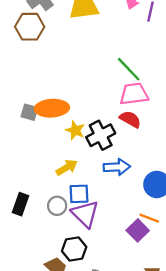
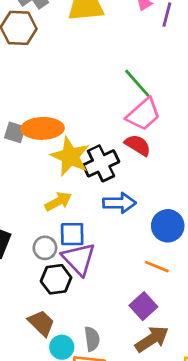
pink trapezoid: (134, 94) -> (143, 114), turned 144
yellow star: (75, 130) -> (70, 156), size x1.6
purple square: (138, 230) -> (143, 306), moved
black hexagon: (74, 249) -> (56, 279), moved

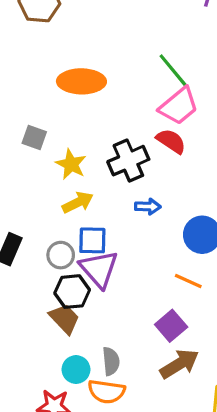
orange ellipse: (43, 128) -> (81, 81), moved
gray square: (15, 132) -> (34, 138), moved
yellow star: (70, 156) -> (71, 164), moved, size x0.7
blue arrow: (119, 203) -> (148, 207), size x0.7
brown trapezoid: (41, 323) -> (64, 319), moved

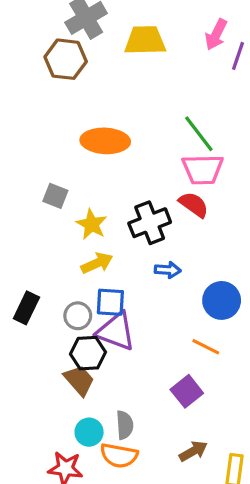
pink trapezoid: (179, 106) -> (203, 169), turned 36
purple triangle: (99, 269) -> (116, 331), turned -30
brown arrow: (179, 364) -> (193, 451), moved, size x0.7

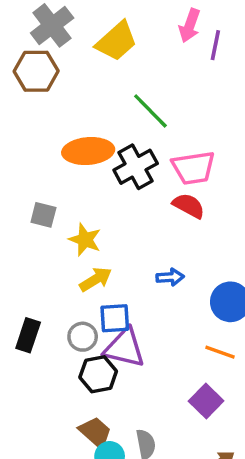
yellow trapezoid: (145, 40) -> (116, 41), turned 147
green line: (199, 134) -> (150, 111), moved
black cross: (150, 223) -> (136, 167), moved
brown trapezoid: (79, 380) -> (95, 432), moved

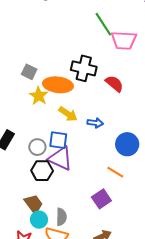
orange ellipse: (88, 151) -> (58, 85), moved
black cross: (136, 167) -> (84, 68), moved, turned 30
pink trapezoid: (193, 168) -> (124, 40), moved
yellow star: (85, 240) -> (39, 96), moved
yellow arrow: (96, 279) -> (68, 114), moved, turned 54

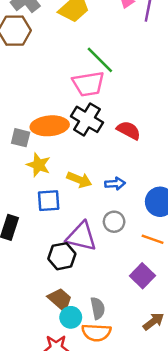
pink trapezoid: (124, 40) -> (88, 84), moved
black cross: (84, 68) -> (87, 119), turned 30
orange ellipse: (58, 85) -> (50, 126), moved
blue square: (58, 140) -> (49, 201), moved
gray circle: (37, 147) -> (114, 222), moved

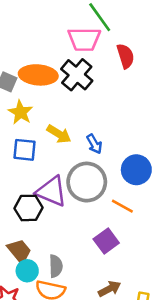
red semicircle: (129, 130) -> (125, 56), moved, turned 35
blue arrow: (115, 184) -> (94, 144), turned 54
gray circle: (114, 222) -> (87, 182), size x1.8

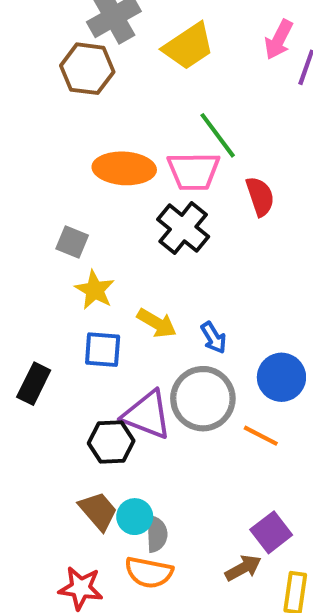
orange ellipse: (38, 75) -> (124, 168), moved
purple square: (106, 241) -> (271, 532), moved
cyan circle: (27, 271) -> (135, 517), moved

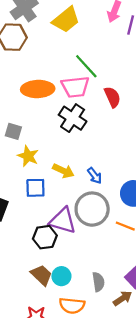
gray semicircle: (157, 534) -> (98, 282), moved

